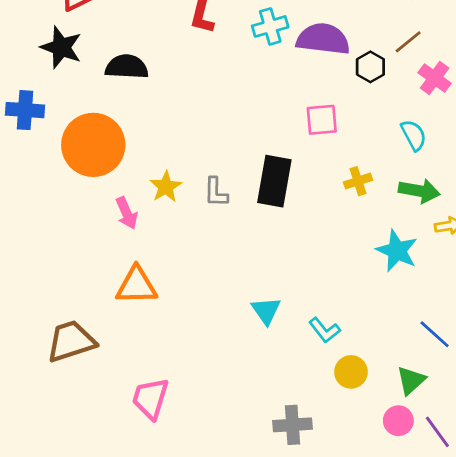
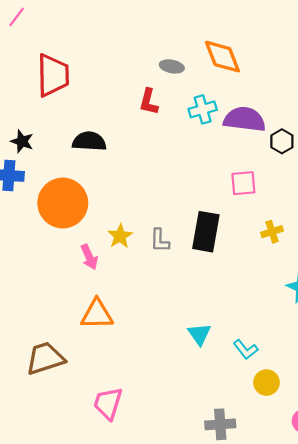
black star: (61, 47) -> (22, 141), moved, size x0.7

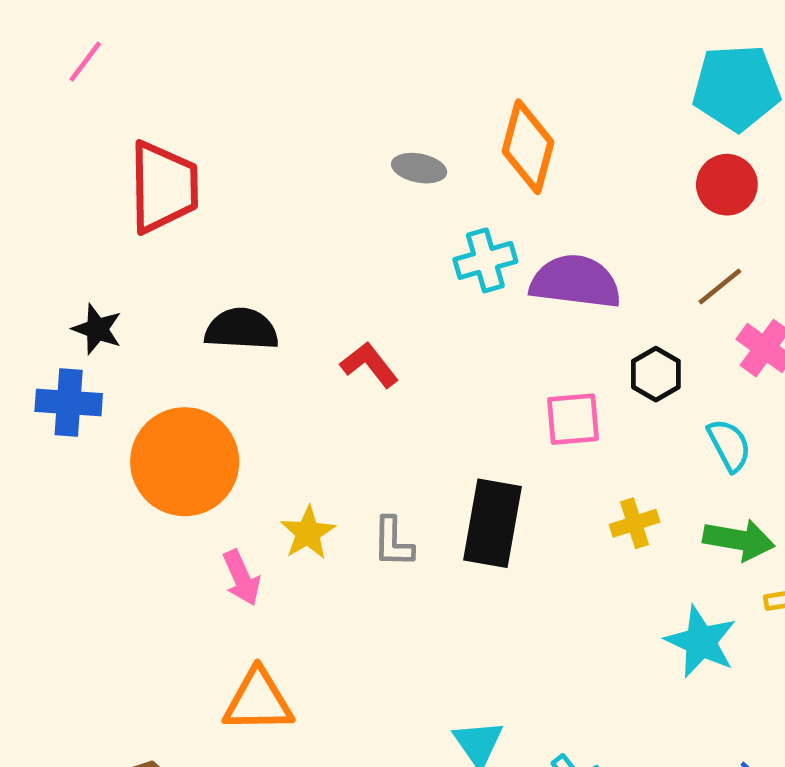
orange diamond: (222, 57) -> (528, 147), turned 36
red L-shape: (149, 102) -> (369, 365), moved, turned 128
black hexagon: (282, 141) -> (656, 374), moved

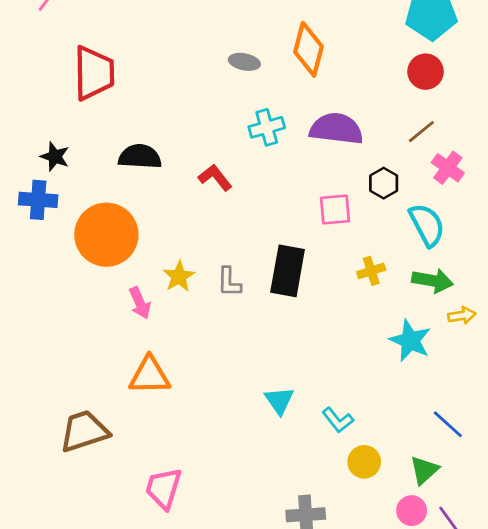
cyan cross: (485, 260) -> (267, 127), moved
cyan semicircle: (729, 445) -> (427, 225), size x1.4

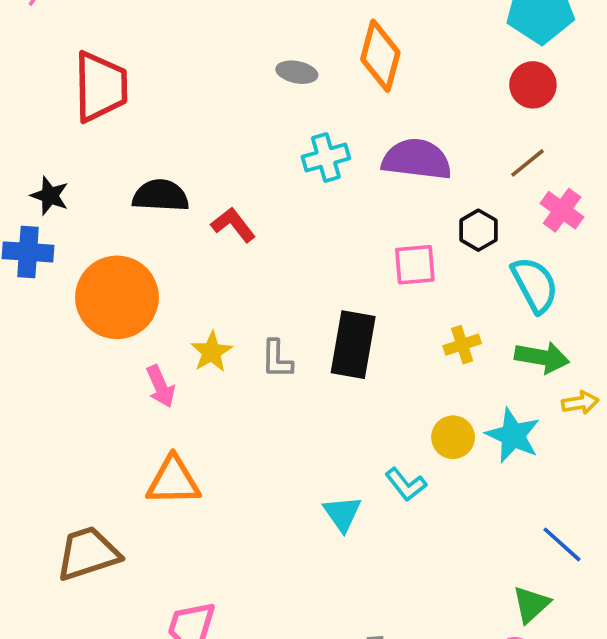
red L-shape: (215, 178) -> (233, 225), moved
cyan L-shape: (338, 420) -> (406, 484), moved
yellow circle: (364, 462) -> (453, 437), moved

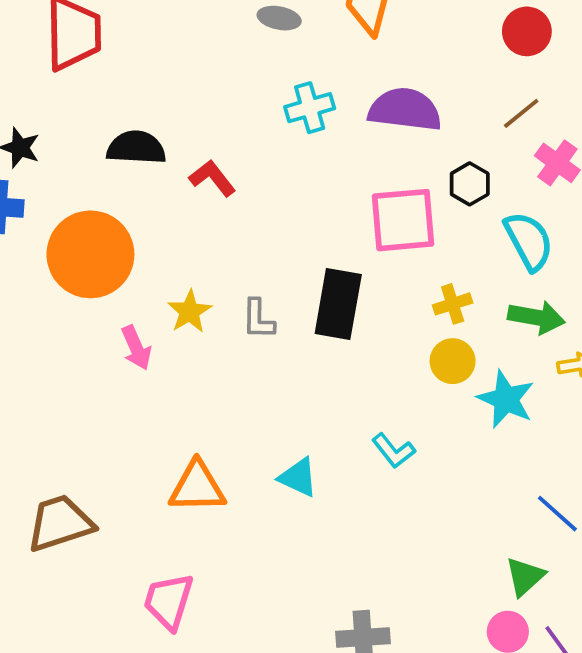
pink square: (415, 265) -> (403, 220), size x1.5
yellow circle: (453, 437) -> (453, 361), moved
orange triangle: (173, 481) -> (197, 487), moved
cyan triangle: (342, 514) -> (298, 477), moved, turned -30

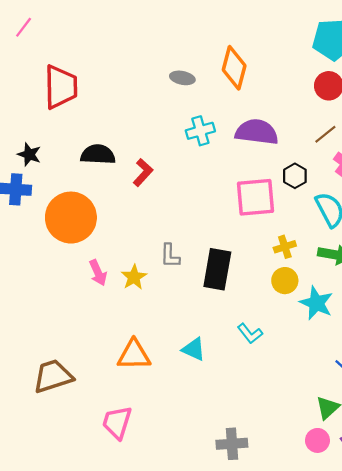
red L-shape: (212, 178) -> (143, 172), turned 80
black rectangle: (338, 304) -> (217, 269), moved
yellow star: (190, 312) -> (134, 277), moved

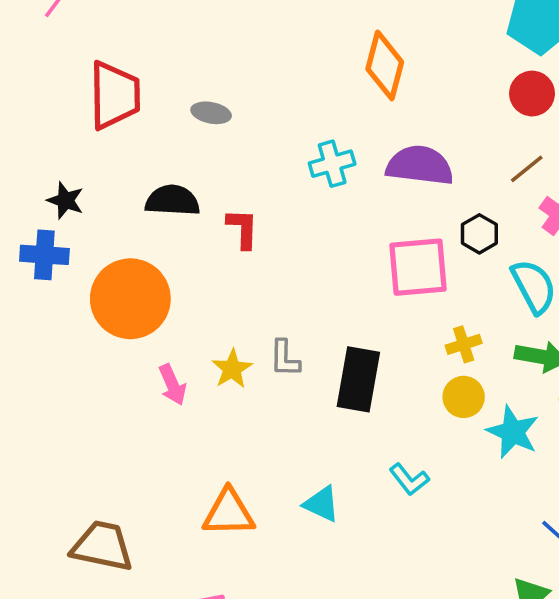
gray ellipse: (182, 78) -> (211, 113), moved
red L-shape: (143, 172) -> (243, 229), turned -40
yellow star: (134, 277) -> (232, 369), moved
brown trapezoid: (53, 376) -> (102, 546), turned 30

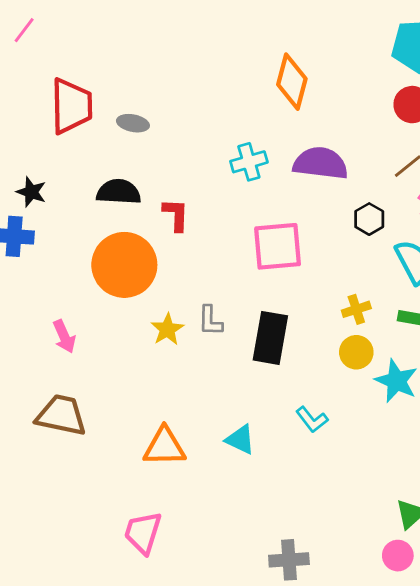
gray ellipse: (211, 113) -> (133, 123), moved
pink square: (418, 267) -> (278, 246), moved
orange circle: (130, 299) -> (124, 265), moved
pink arrow: (172, 385) -> (64, 336), moved
brown trapezoid: (102, 546) -> (61, 415), moved

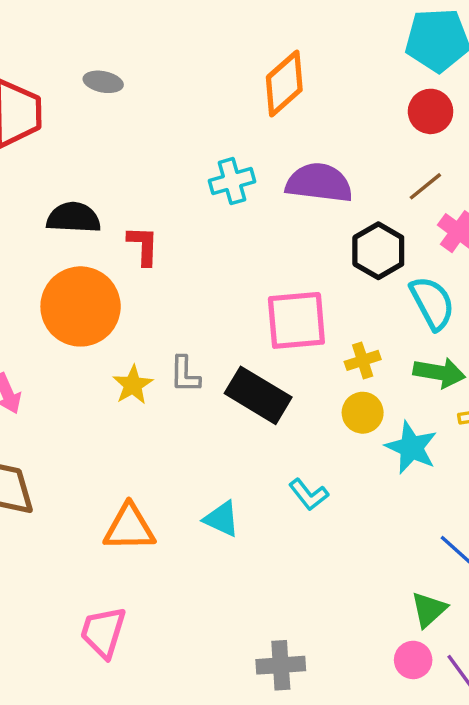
orange diamond: (292, 82) -> (284, 84), turned 34
gray ellipse: (133, 123) -> (103, 82), moved
black hexagon: (369, 219) -> (378, 251), size x1.4
pink square: (278, 246) -> (296, 320), moved
black rectangle: (270, 338) -> (258, 395), turned -69

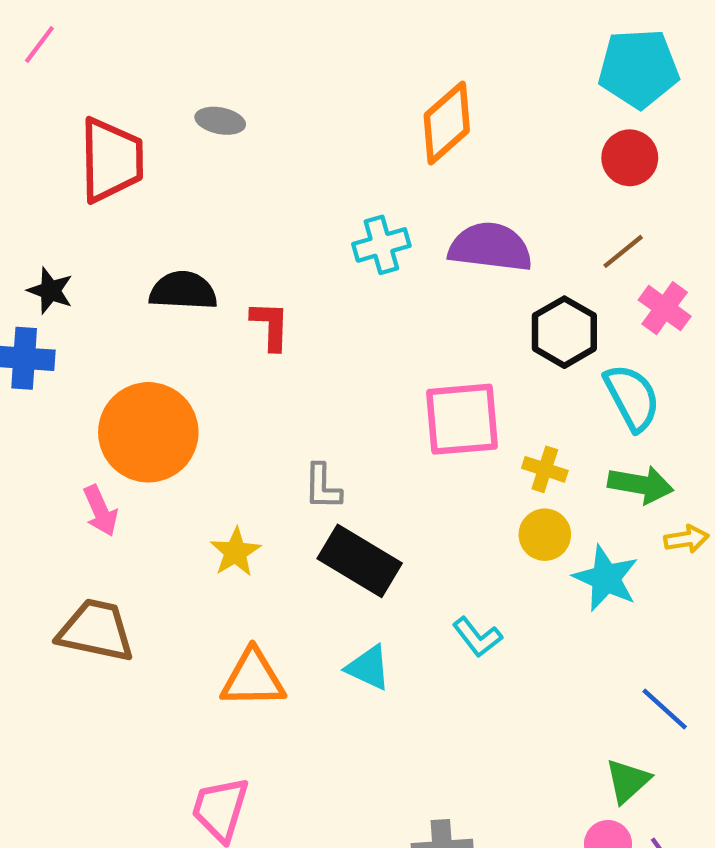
orange circle: (81, 306) -> (148, 432), moved
yellow cross: (363, 360) -> (545, 469), turned 36
yellow star: (133, 385) -> (235, 552), moved
black rectangle: (258, 395) -> (360, 561), moved

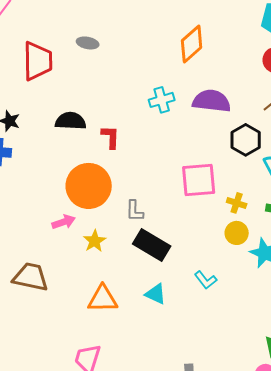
orange circle: (148, 432) -> (89, 186), moved
pink arrow: (100, 511) -> (64, 222), moved, turned -85

